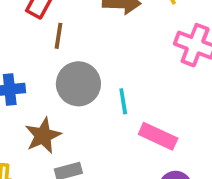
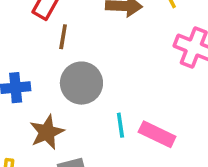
cyan line: (123, 101) -> (120, 125), moved

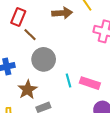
brown line: (63, 37) -> (30, 35), turned -48

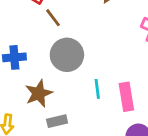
pink rectangle: (90, 83) -> (126, 97), turned 54

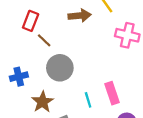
cyan line: (97, 89) -> (88, 100), moved

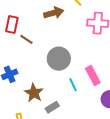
gray circle: (60, 68) -> (59, 59), moved

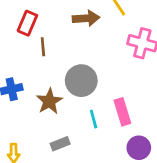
brown line: (26, 39) -> (43, 47), turned 40
brown star: (34, 93) -> (49, 101), moved

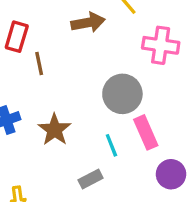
gray circle: (81, 81) -> (122, 94), moved
gray rectangle: (60, 144) -> (91, 179), moved

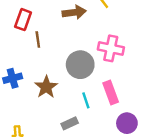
pink cross: (161, 45) -> (111, 48), moved
gray circle: (122, 94) -> (80, 65), moved

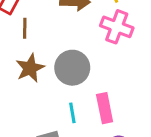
pink cross: (111, 48) -> (117, 27), moved
brown star: (46, 87) -> (30, 68), moved

